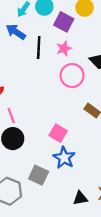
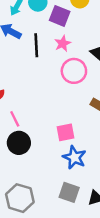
pink square: (58, 133) -> (66, 132), turned -36
gray square: (39, 175) -> (69, 192), moved

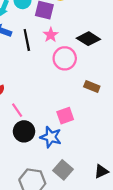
blue star: (74, 157) -> (51, 137), moved
gray square: (69, 192) -> (63, 170), moved, turned 30

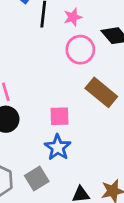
brown rectangle: (92, 86) -> (101, 92), size x1.6
blue star: (51, 137) -> (58, 147), moved

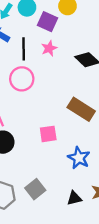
pink circle: (80, 50) -> (22, 79), moved
blue star: (58, 147) -> (79, 158), moved

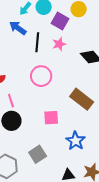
pink circle: (22, 79) -> (41, 76), moved
gray square: (35, 189) -> (38, 154), moved

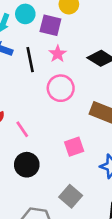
pink circle: (41, 76) -> (61, 88), moved
pink line: (11, 101) -> (22, 129), moved

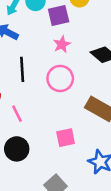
purple square: (50, 25) -> (59, 16), turned -35
black line: (30, 60) -> (22, 69), moved

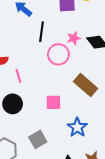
pink star: (62, 44) -> (74, 38), moved
black line: (22, 69) -> (41, 32), moved

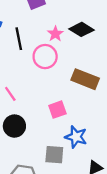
blue star: (77, 127) -> (76, 137), moved
gray square: (38, 139) -> (54, 155), turned -36

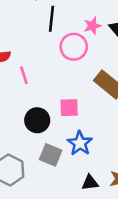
black circle: (14, 126) -> (37, 120), moved

